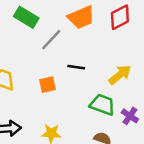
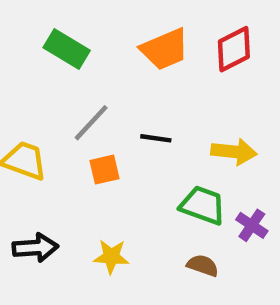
gray line: (51, 40) -> (91, 123), moved
yellow arrow: (120, 75) -> (234, 152), turned 45

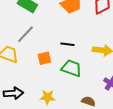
gray line: (91, 123) -> (25, 34), moved
green trapezoid: (203, 205) -> (71, 68), moved

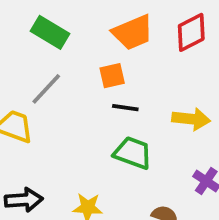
orange square: (44, 58) -> (112, 76), moved

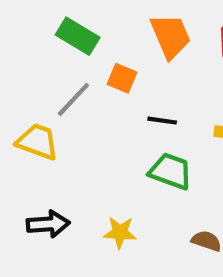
orange trapezoid: (133, 32) -> (171, 36), turned -90
orange square: (112, 76) -> (122, 78), moved, turned 36

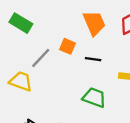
green rectangle: (78, 36) -> (21, 23), moved
black line: (162, 121) -> (93, 59), moved

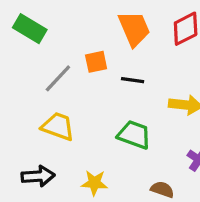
orange square: (67, 46) -> (96, 62), turned -35
yellow trapezoid: (21, 81) -> (58, 126), moved

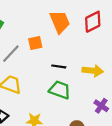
black line: (133, 80) -> (59, 66), moved

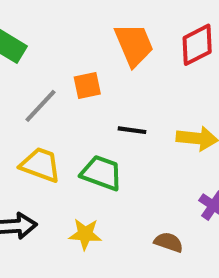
green trapezoid: (60, 90) -> (101, 173), moved

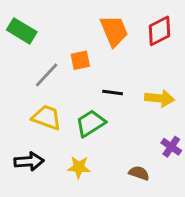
green trapezoid: (101, 173) -> (91, 123), turned -52

